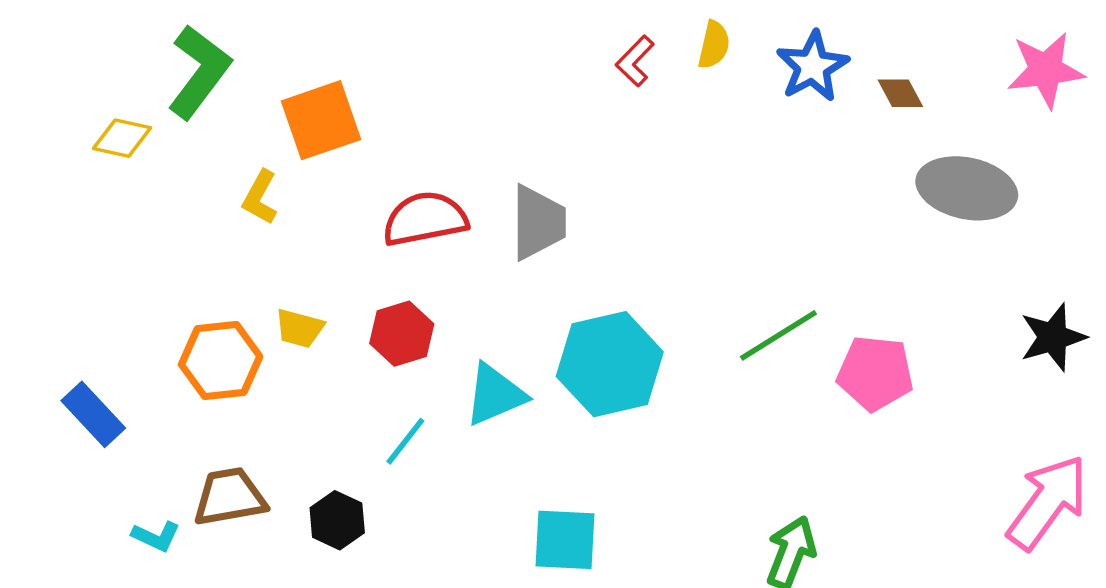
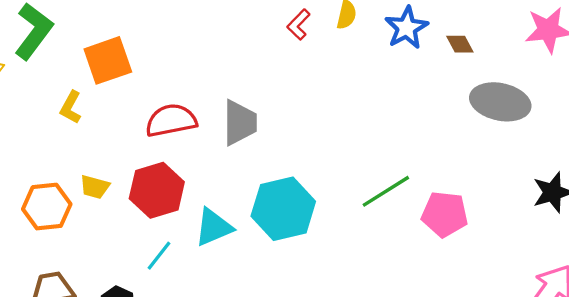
red hexagon: (402, 334) -> (157, 190), size x1.4

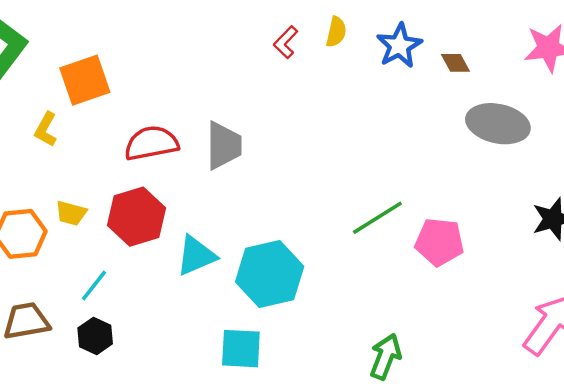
cyan hexagon: (283, 209) -> (270, 274), moved
cyan line: (159, 256) -> (94, 285), moved

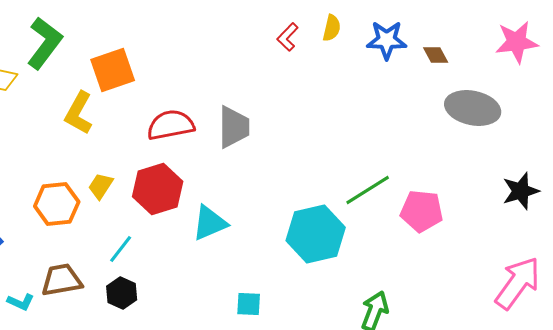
blue star: (399, 46) -> (387, 40), turned 30
yellow L-shape: (46, 129) -> (79, 113), size x1.4
yellow trapezoid: (71, 213) -> (101, 186), turned 108
cyan hexagon: (270, 274) -> (316, 234), moved
cyan square: (241, 349) -> (249, 304), size x0.7

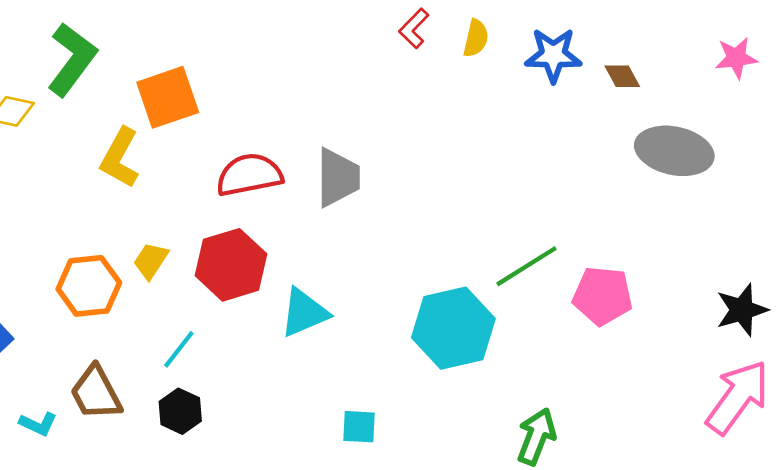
red L-shape: (288, 37) -> (414, 28), moved
pink star: (517, 42) -> (736, 58), size x0.7
black star: (521, 191) -> (742, 310), moved
brown trapezoid: (62, 280) -> (96, 393), turned -108

